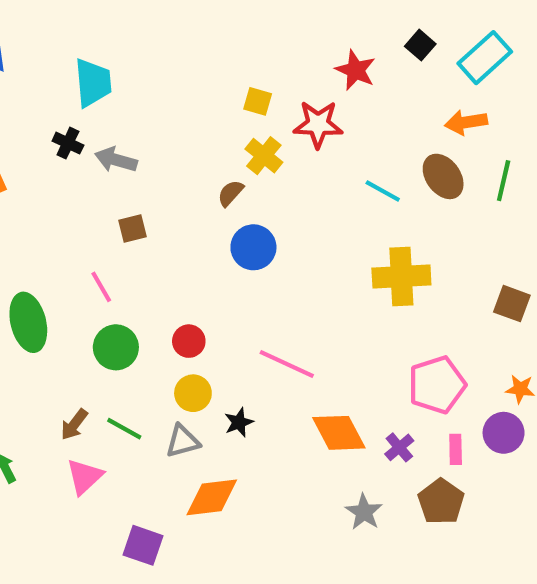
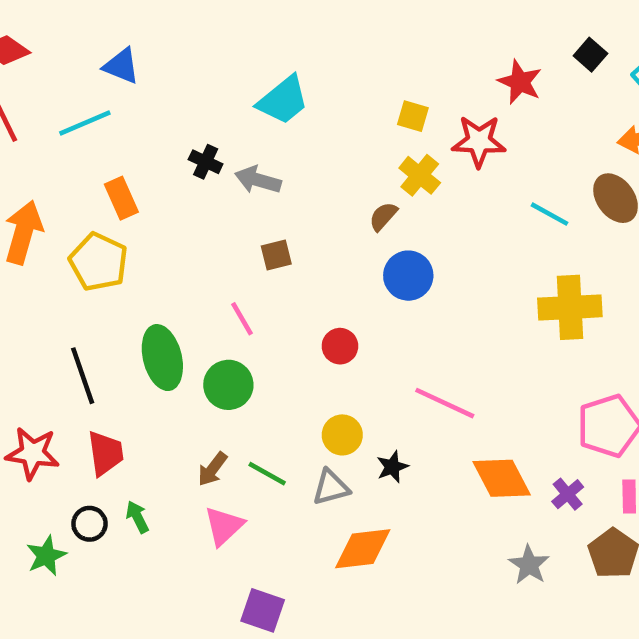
cyan trapezoid: (93, 83) -> (283, 100), moved, turned 56
red circle: (189, 341) -> (340, 346), moved
green circle: (116, 347) -> (228, 385), moved
purple square: (143, 545) -> (263, 610), moved

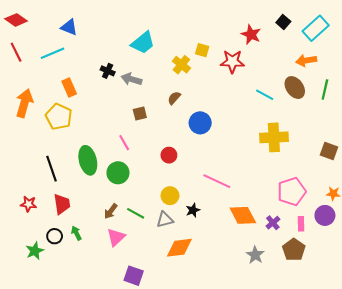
yellow cross: (420, 175) -> (181, 65), moved
brown semicircle: (383, 216) -> (174, 98), moved
red star: (33, 453) -> (29, 204), size x0.7

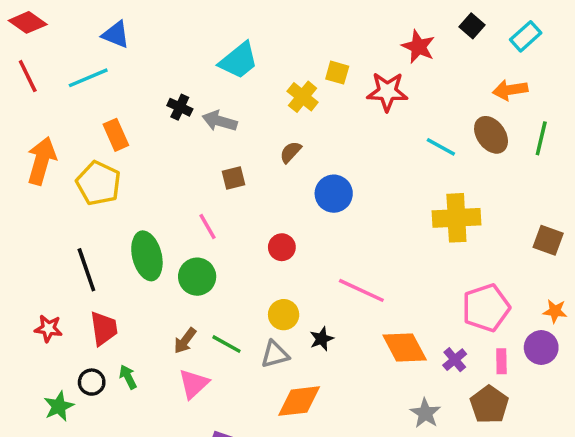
cyan rectangle: (316, 28) -> (526, 36), size x0.7

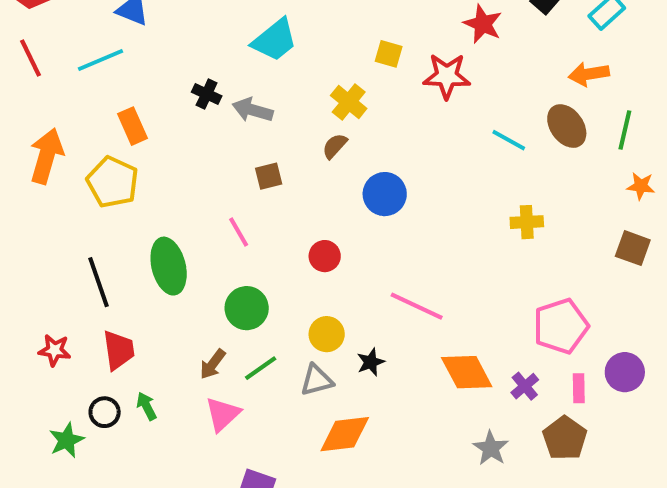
yellow cross: (303, 97) -> (349, 102), moved
yellow cross: (456, 218) -> (527, 222), size x0.6
green circle: (197, 277) -> (247, 308), moved
orange star: (555, 311) -> (641, 186), moved
green line: (227, 344) -> (261, 368), turned -64

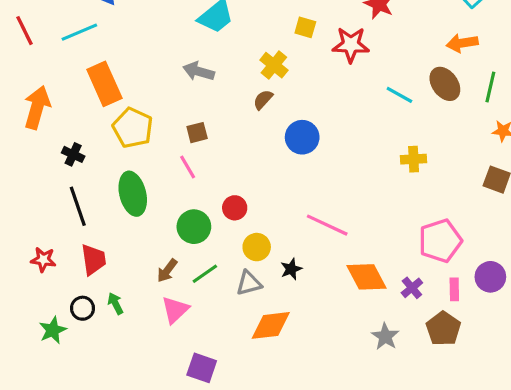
black cross: (207, 94) -> (73, 154), moved
orange rectangle: (133, 126) -> (104, 84), size x1.5
brown square: (269, 176) -> (197, 133), moved
yellow pentagon: (113, 182) -> (133, 128), moved
red circle: (325, 256) -> (235, 208), moved

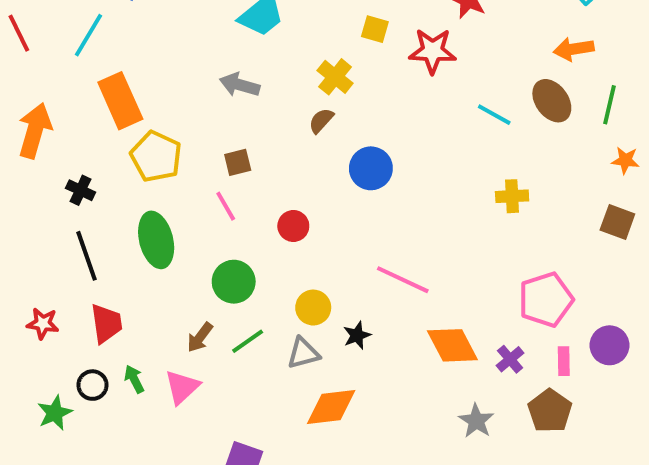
cyan line: (79, 32) -> (89, 35), turned -36
red circle: (235, 208) -> (293, 226), moved
pink triangle: (175, 310) -> (182, 387), moved

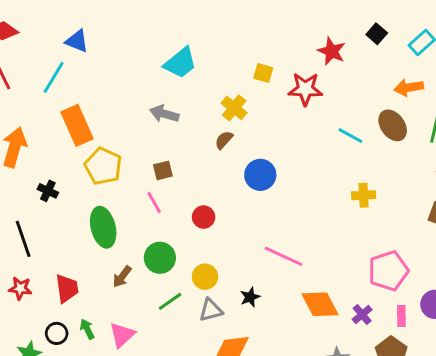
black line: (87, 256) -> (23, 239), moved
yellow circle: (313, 308) -> (205, 277), moved
brown arrow: (200, 337) -> (122, 277), moved

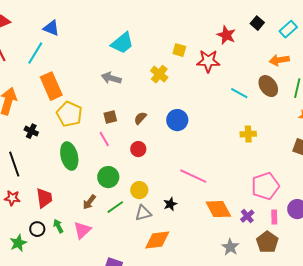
brown semicircle: (224, 140) -> (140, 118), moved
brown arrow: (122, 277) -> (89, 202), moved

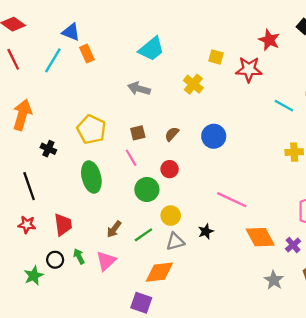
orange rectangle: (51, 86) -> (87, 54), moved, size x0.6
green circle: (108, 177) -> (147, 189), moved
orange diamond: (157, 240) -> (159, 272), moved

